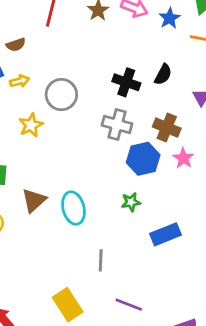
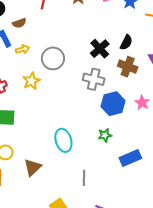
black cross: (126, 82) -> (100, 49), turned 30
brown cross: (167, 128) -> (128, 67), moved
brown triangle: (34, 200) -> (33, 167), moved

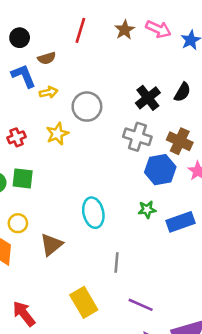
brown cross: (128, 67) -> (180, 141), moved
blue rectangle: (130, 158) -> (180, 222), moved

